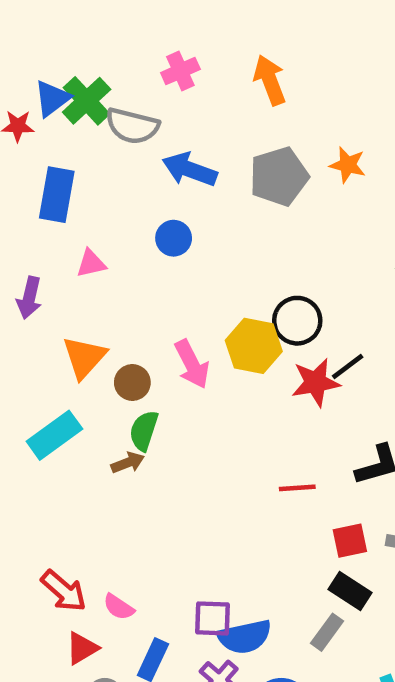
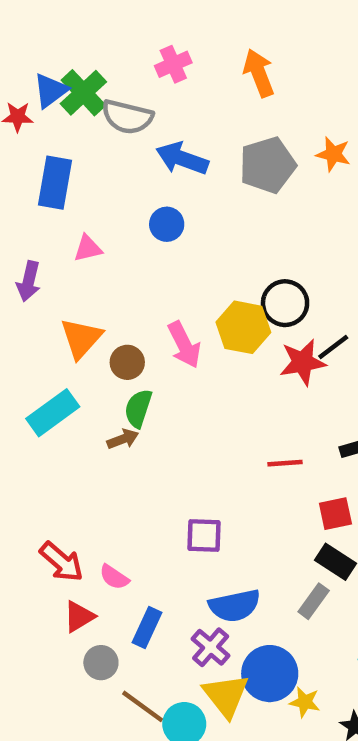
purple square: (213, 618) -> (204, 535), moved

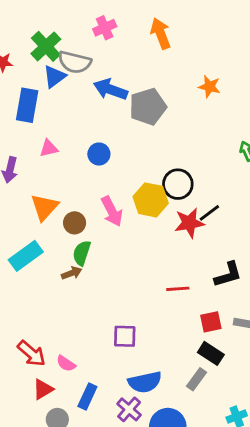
blue triangle: (51, 91) -> (54, 77), moved
gray pentagon: (268, 165) -> (148, 107), moved
blue circle: (167, 224) -> (99, 154), moved

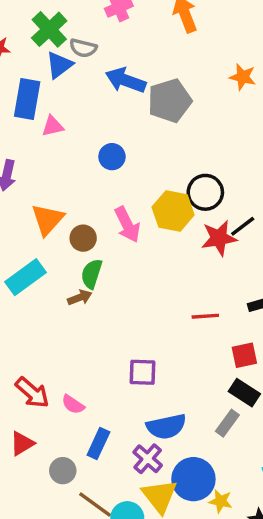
gray semicircle: (75, 62) -> (83, 48), size x0.7
pink triangle: (49, 148) -> (53, 126), moved
red triangle: (43, 389) -> (22, 443), moved

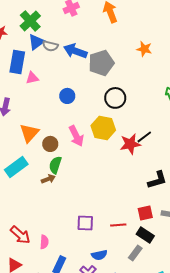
gray semicircle: (83, 48) -> (50, 46), moved
black circle: (205, 192) -> (115, 98), moved
red line: (205, 316) -> (118, 225), moved
pink semicircle: (73, 404) -> (44, 242), turned -120
blue semicircle: (166, 427) -> (99, 255), size x0.7

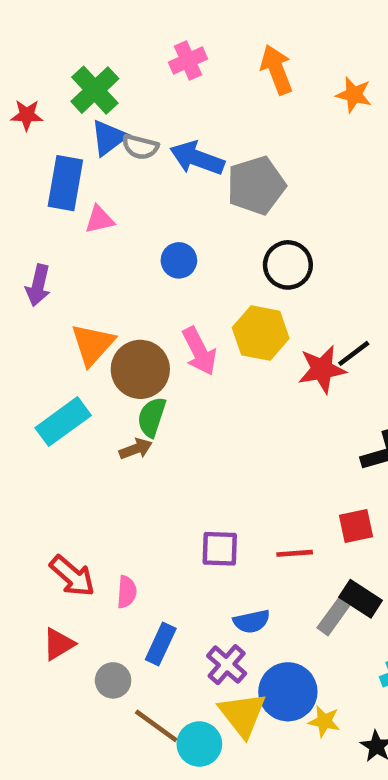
orange star: (144, 49) -> (354, 95), moved
brown circle: (50, 144) -> (140, 369), size x1.6
black rectangle: (145, 235) -> (361, 599), moved

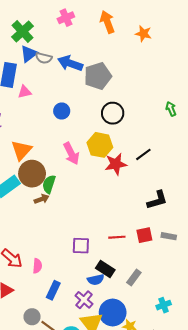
brown circle: (140, 369) -> (32, 174), moved
red star: (322, 369) -> (116, 164), moved
red line: (295, 553) -> (117, 237), moved
black rectangle: (361, 599) -> (105, 269), moved
gray circle: (113, 680) -> (32, 317), moved

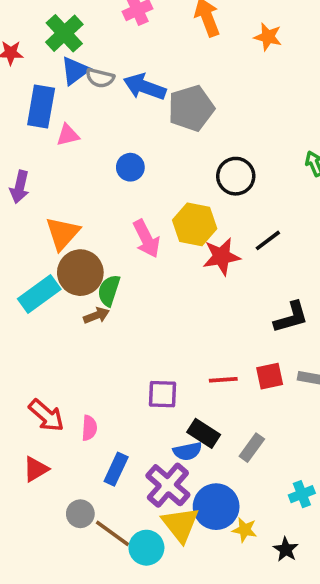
black circle: (113, 113) -> (236, 176), moved
purple cross: (84, 300) -> (168, 485), size x1.4

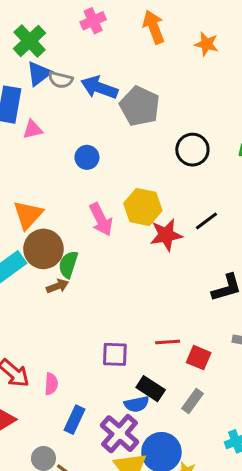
gray pentagon: (191, 108) -> (140, 106), turned -30
black circle: (236, 176) -> (192, 150), moved
red square: (270, 376) -> (199, 358), moved, turned 35

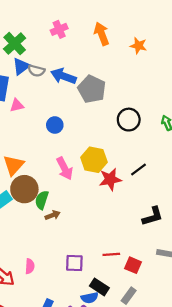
brown arrow: (57, 286) -> (53, 215), moved
pink semicircle: (51, 384) -> (30, 266), moved

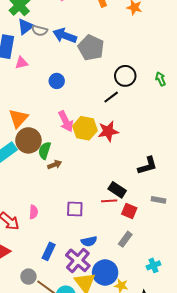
yellow hexagon: (94, 160) -> (85, 128), moved
black line: (138, 170) -> (111, 97), moved
black rectangle: (99, 287) -> (117, 190), moved

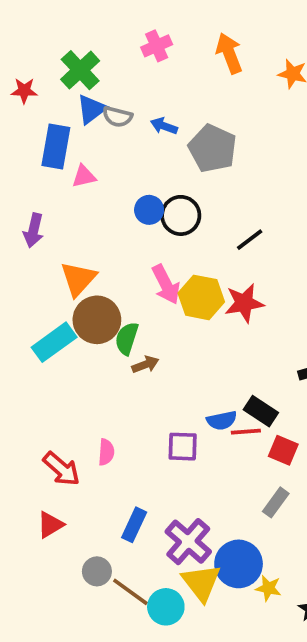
blue arrow: (65, 36) -> (164, 126), size x0.6
black circle: (125, 76) -> (181, 215), moved
blue semicircle: (89, 241) -> (222, 420), moved

